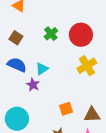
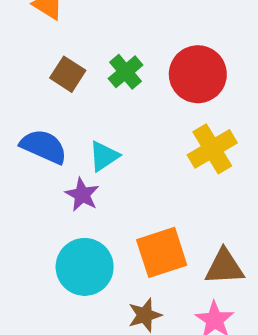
brown square: (16, 38) -> (68, 74), moved
orange square: (66, 109) -> (162, 252), size x1.5
cyan circle: (17, 119) -> (85, 267), moved

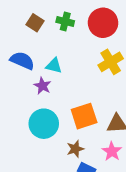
green cross: (126, 72) -> (65, 21), turned -36
cyan triangle: (104, 156) -> (54, 66), turned 48

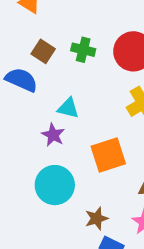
blue semicircle: (22, 61) -> (21, 80), moved
orange square: (84, 116) -> (108, 155), moved

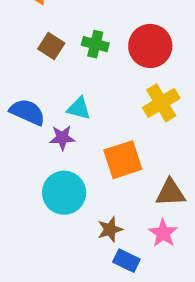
blue semicircle: (21, 80) -> (27, 112), moved
purple star: (53, 135) -> (62, 138), turned -30

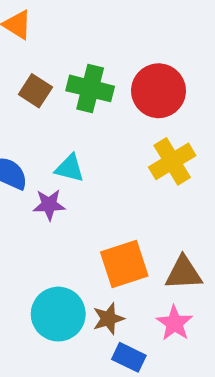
green cross: (95, 44) -> (90, 88), size x1.4
orange square: (123, 160) -> (124, 264), moved
cyan circle: (64, 193) -> (58, 314), moved

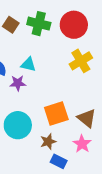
brown triangle: (184, 273) -> (87, 118), turned 42
cyan circle: (58, 314) -> (18, 125), moved

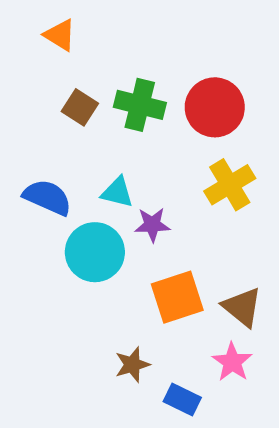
purple star: (18, 83) -> (152, 225), moved
cyan circle: (18, 125) -> (95, 252), moved
brown star: (48, 142) -> (132, 365), moved

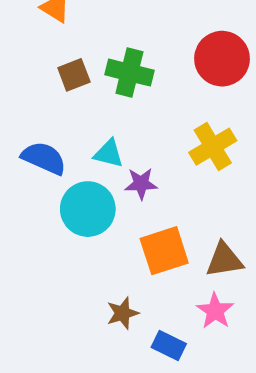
brown square: (80, 107) -> (74, 75), turned 36
red circle: (215, 107) -> (222, 59), moved
brown triangle: (242, 307) -> (224, 260), turned -48

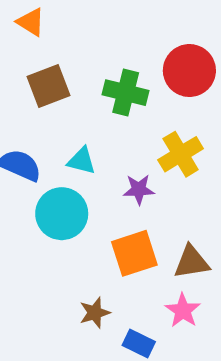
green cross: (129, 73) -> (126, 93), moved
brown square: (74, 75) -> (48, 86), size x1.4
purple star: (141, 184) -> (139, 189), moved

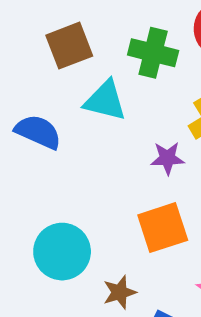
cyan triangle: (81, 161) -> (105, 101), moved, size x1.4
cyan circle: (62, 214) -> (62, 252), moved

